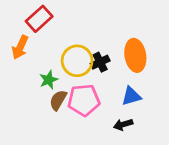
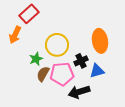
black cross: (100, 62) -> (81, 61), moved
black arrow: (123, 125) -> (79, 92), moved, size x1.5

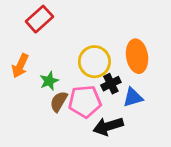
orange arrow: (15, 35) -> (20, 66), moved
yellow circle: (57, 45) -> (94, 62), moved

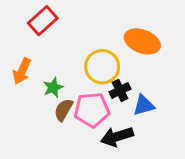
orange ellipse: (137, 56) -> (142, 41), moved, turned -60

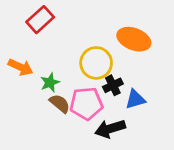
orange arrow: (22, 71) -> (21, 67), turned -90
brown semicircle: (64, 110) -> (60, 104), turned 100

